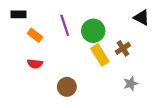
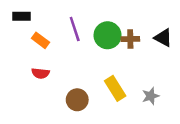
black triangle: (142, 18) -> (163, 38), moved
brown cross: (123, 48) -> (130, 39), moved, turned 32
yellow rectangle: (100, 55) -> (115, 88), moved

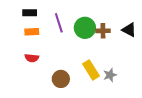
black rectangle: (22, 16) -> (30, 13), moved
orange rectangle: (40, 40) -> (32, 32), turned -40
gray star: (151, 96) -> (110, 75), moved

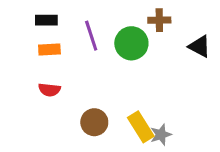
brown cross: (103, 31) -> (159, 20), moved
yellow rectangle: (91, 70) -> (141, 127), moved
gray star: (110, 75) -> (161, 135), moved

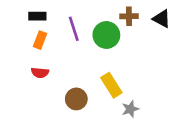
black triangle: (200, 46) -> (162, 19), moved
orange rectangle: (49, 49) -> (40, 40), turned -66
yellow rectangle: (141, 127) -> (111, 85), moved

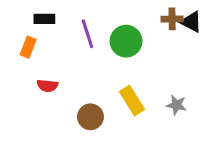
brown cross: (129, 16) -> (172, 19), moved
orange rectangle: (40, 40) -> (28, 47), moved
gray star: (130, 109) -> (176, 105), moved, turned 30

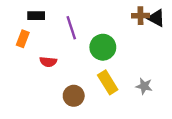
green circle: (126, 41) -> (103, 47), moved
red semicircle: (47, 86) -> (48, 62), moved

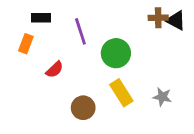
red semicircle: (48, 62) -> (55, 70), turned -49

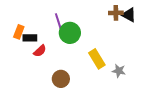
black rectangle: (41, 18) -> (30, 38), moved
green circle: (116, 53) -> (70, 33), moved
yellow rectangle: (121, 93) -> (97, 59), moved

